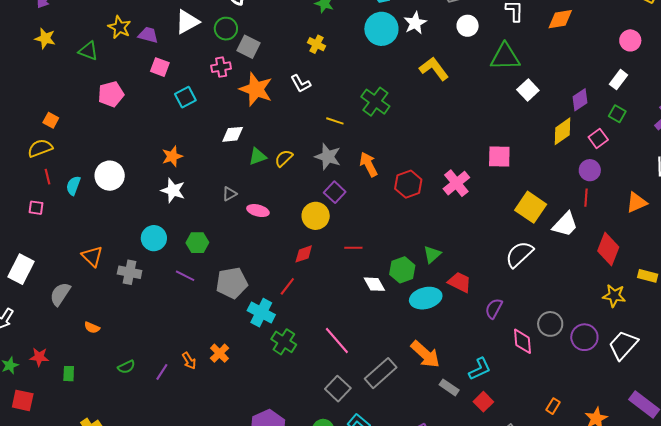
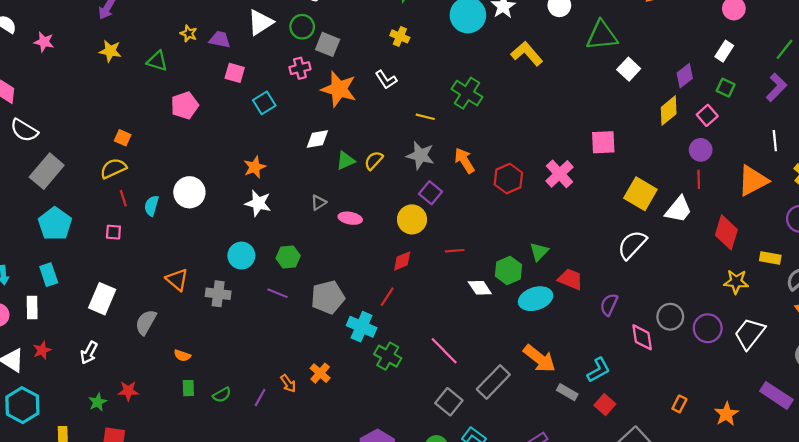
yellow star: (119, 27) -> (189, 33), size x0.7
orange triangle: (637, 202) -> (753, 181), size x1.4
green rectangle: (69, 374) -> (188, 388), moved

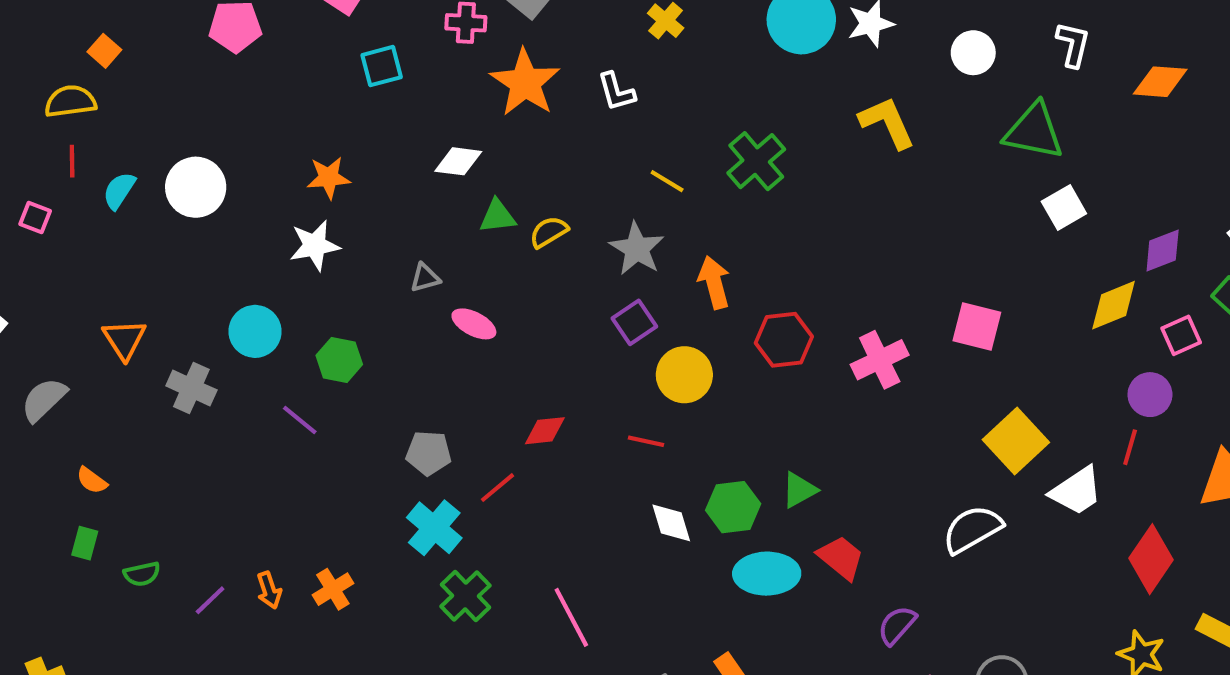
white star: (258, 203) -> (315, 245), turned 30
yellow circle: (412, 219) -> (684, 375), moved
gray pentagon: (328, 297) -> (429, 453), moved, size x0.7

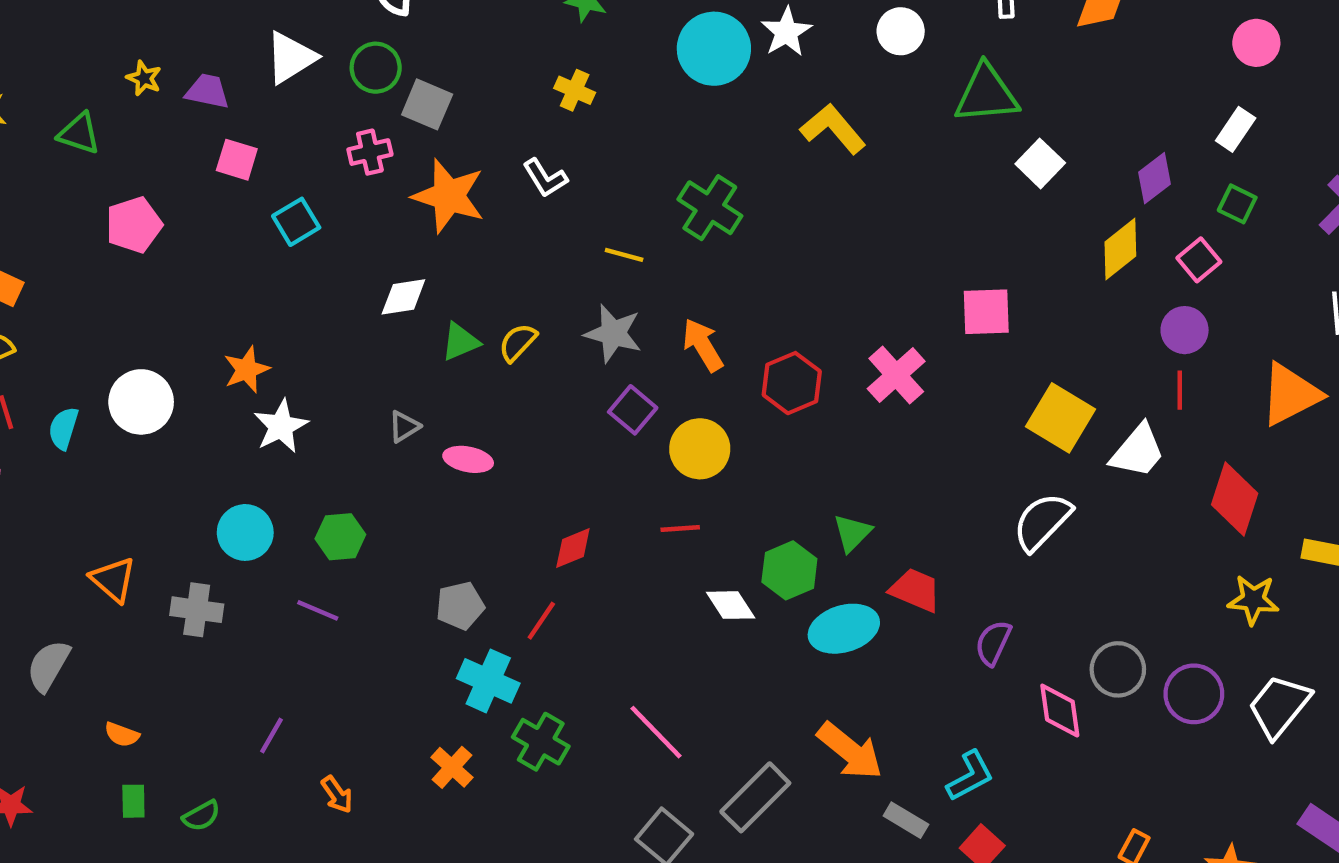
orange star: (329, 178) -> (247, 370), moved
orange cross: (333, 589) -> (452, 767), moved
purple line: (210, 600) -> (272, 736), moved

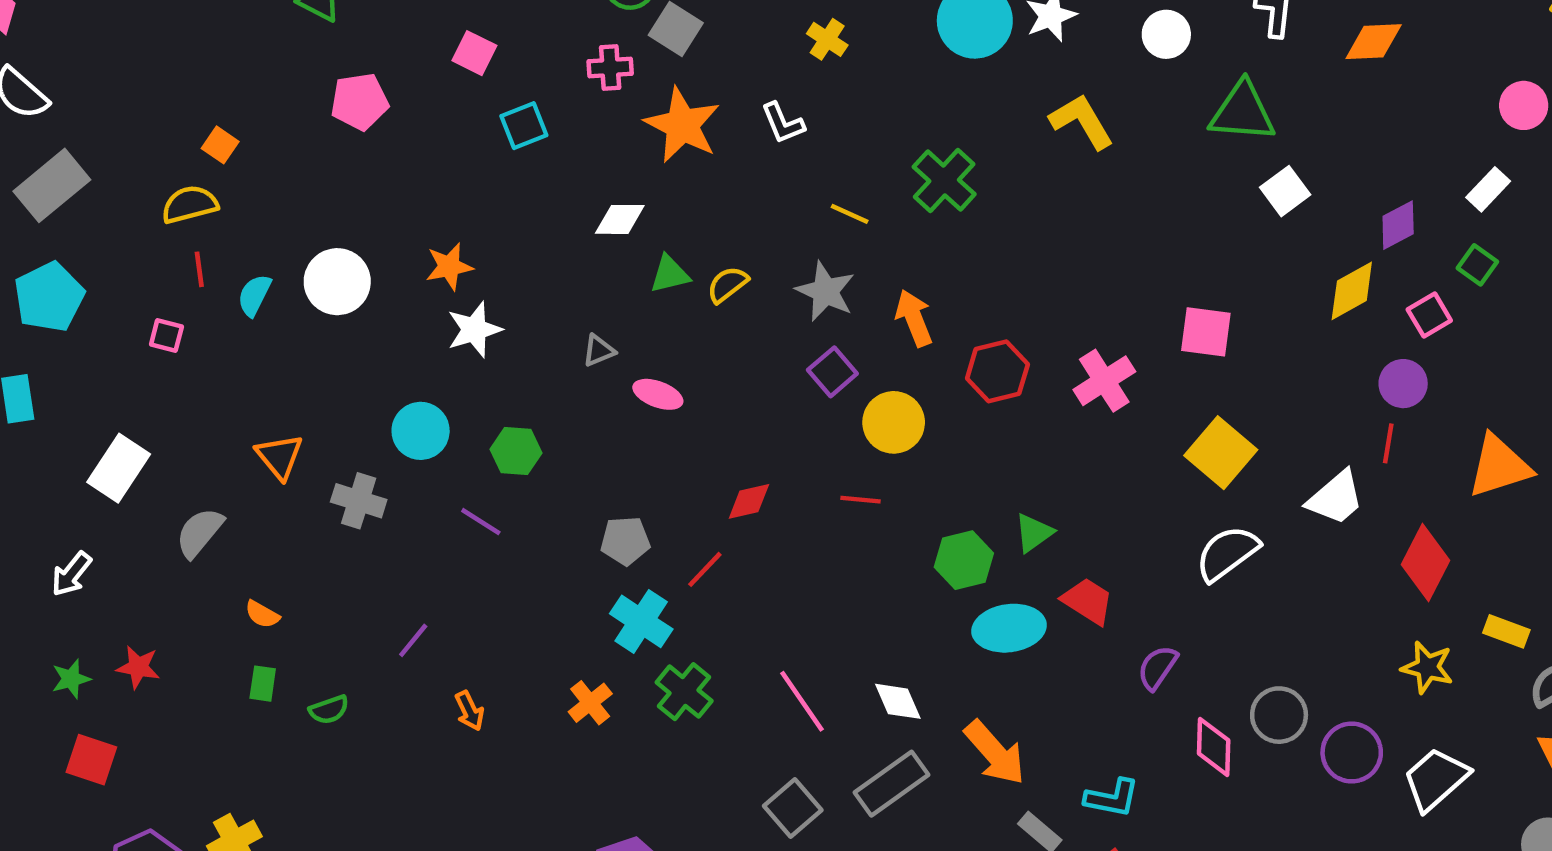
yellow square: (1061, 418) -> (1221, 453), moved
white diamond: (731, 605) -> (898, 701), moved
cyan L-shape: (970, 776) -> (1112, 798), turned 30

